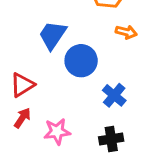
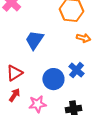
blue circle: (81, 61) -> (53, 79), moved
blue cross: (114, 95) -> (76, 70), moved

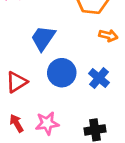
blue circle: (53, 79) -> (62, 73), moved
red arrow: (14, 95) -> (17, 123), moved, turned -64

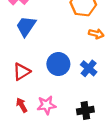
blue trapezoid: (43, 38) -> (26, 26), moved

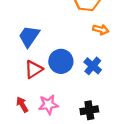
blue trapezoid: (26, 26) -> (29, 36), moved
red triangle: (22, 72) -> (34, 69), moved

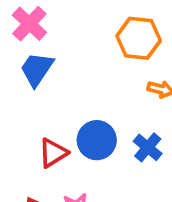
blue trapezoid: (29, 36) -> (37, 69), moved

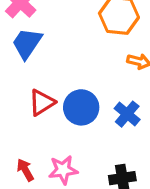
red triangle: (53, 153) -> (42, 103), moved

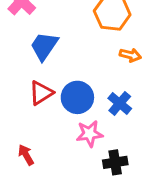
blue trapezoid: (27, 43) -> (44, 46), moved
pink star: (63, 170) -> (90, 134), moved

